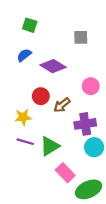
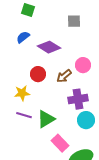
brown arrow: (62, 105) -> (64, 76), moved

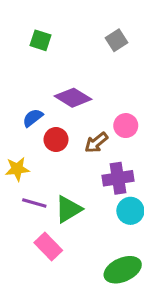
gray square: (74, 21) -> (116, 40), moved, turned -32
blue semicircle: (23, 37) -> (33, 118), moved
yellow star: (22, 93) -> (17, 169), moved
pink rectangle: (60, 143) -> (48, 246), moved

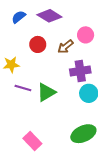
blue semicircle: (33, 118) -> (19, 17), moved
pink rectangle: (48, 246) -> (32, 141), moved

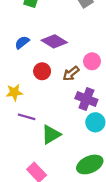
purple cross: (80, 71) -> (86, 99), turned 30
green triangle: (46, 92) -> (51, 135), moved

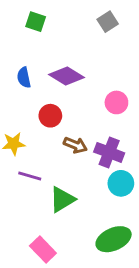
blue semicircle: (22, 42) -> (24, 78), turned -64
brown arrow: (71, 73) -> (75, 145), moved, turned -119

